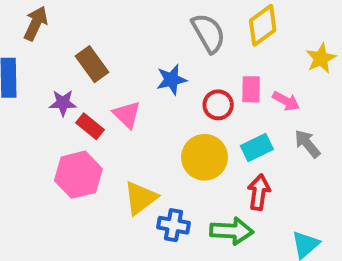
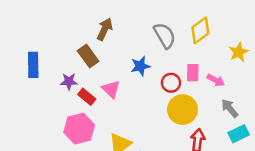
brown arrow: (36, 23) -> (105, 29), moved
cyan rectangle: (257, 148) -> (239, 134), moved
yellow circle: (205, 157) -> (182, 110), moved

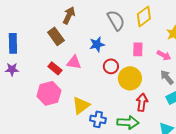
pink arrow: (216, 80) -> (164, 55), moved
purple star: (69, 81) -> (12, 69), moved
red circle: (171, 83) -> (111, 66), moved
pink triangle: (111, 89) -> (74, 62), turned -35

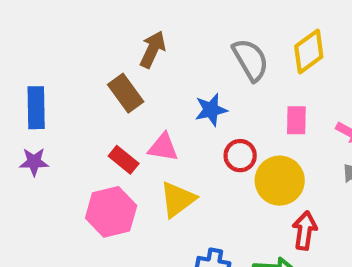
yellow triangle: (81, 105) -> (178, 199), moved

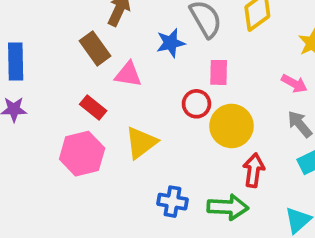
blue star: (211, 110) -> (171, 43), moved
pink rectangle: (296, 120) -> (219, 72), moved
pink triangle: (163, 147) -> (128, 74), moved

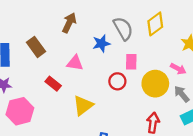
brown rectangle: (95, 48) -> (36, 47), moved
yellow circle: (232, 126) -> (155, 84), moved
pink hexagon: (82, 154) -> (20, 111), moved

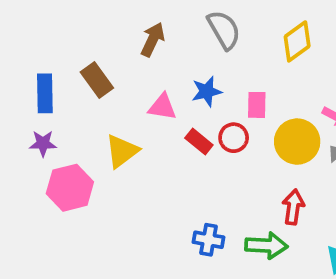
gray semicircle: (123, 29) -> (224, 30), moved
blue star: (101, 43) -> (207, 91), moved
red rectangle: (53, 84) -> (199, 142), moved
yellow triangle: (83, 105) -> (122, 151), moved

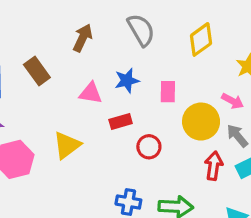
red circle: (234, 138) -> (149, 147), moved
red rectangle: (199, 142) -> (121, 122), turned -55
yellow triangle: (122, 151) -> (67, 145), moved
red arrow: (293, 207) -> (214, 166), moved

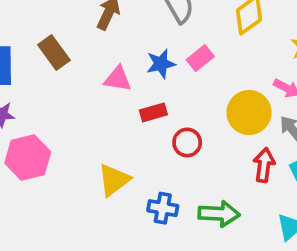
pink rectangle: (168, 92) -> (200, 58), moved, turned 50
yellow triangle: (67, 145) -> (114, 180), moved

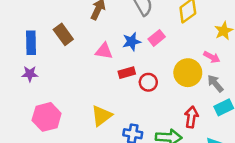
red circle: (187, 142) -> (148, 82), moved
pink hexagon: (28, 157) -> (47, 117), moved
red arrow: (264, 165) -> (191, 117), moved

